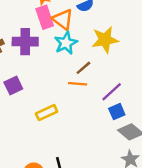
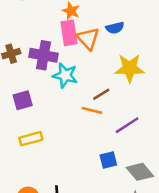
cyan star: (66, 43) -> (65, 75), moved, turned 30
blue square: (117, 112) -> (108, 160), moved
yellow rectangle: (47, 113) -> (31, 139), moved

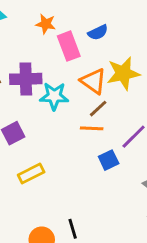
pink rectangle: (69, 33) -> (69, 46), moved
orange triangle: (88, 38) -> (93, 81), moved
blue square: (108, 160) -> (109, 160), moved

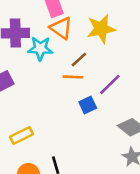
orange triangle: (93, 81) -> (61, 28), moved
yellow rectangle: (31, 174) -> (22, 135), moved

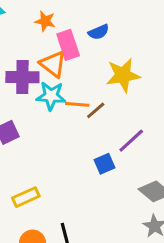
orange triangle: (61, 28) -> (53, 64), moved
orange line: (73, 77) -> (77, 104), moved

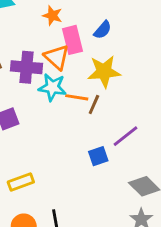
blue semicircle: (99, 32) -> (103, 30), turned -30
yellow star: (123, 75) -> (104, 72), moved
brown line: (96, 110) -> (94, 105), turned -30

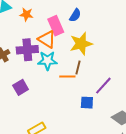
orange star: (52, 16) -> (26, 14), moved
orange line: (77, 97) -> (67, 76), moved
blue square: (98, 156) -> (87, 103), turned 32

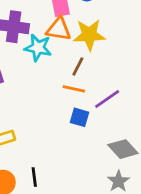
orange triangle: (47, 39) -> (59, 29), moved, turned -36
orange line: (67, 76) -> (74, 89), moved

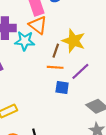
orange triangle: (59, 29) -> (38, 25), turned 36
yellow star: (89, 35) -> (74, 41), moved, turned 30

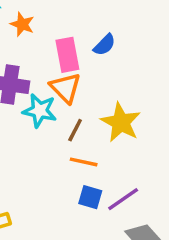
brown line: (56, 51) -> (75, 130), moved
purple line: (80, 71) -> (123, 199), moved

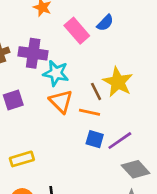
pink rectangle: (67, 55) -> (77, 31), turned -30
orange triangle: (65, 88) -> (61, 101), moved
brown line: (75, 130) -> (96, 91), moved, turned -54

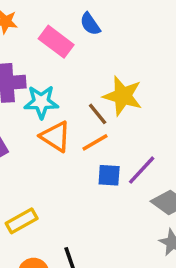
blue semicircle: (105, 23) -> (90, 24), turned 114
orange line: (90, 112) -> (95, 142), turned -30

